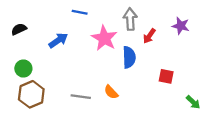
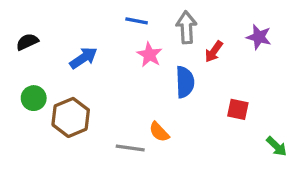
blue line: (80, 12) -> (137, 21), moved
pink star: (104, 38) -> (149, 55), size x0.7
brown hexagon: (31, 94) -> (71, 117), moved
gray line: (81, 97) -> (130, 148), moved

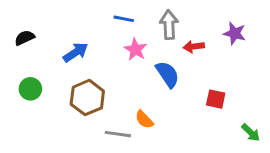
red arrow: (214, 51) -> (194, 47), turned 48
blue semicircle: (185, 82) -> (168, 74), turned -32
brown hexagon: (71, 117) -> (87, 98), moved

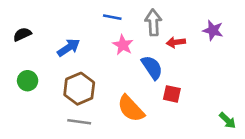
red square: (216, 99) -> (172, 94), moved
orange semicircle: (144, 119) -> (131, 109), size x1.6
gray line: (118, 134) -> (79, 122), moved

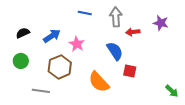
black semicircle: (22, 34) -> (23, 33), moved
pink star: (123, 45) -> (77, 44), moved
gray line: (79, 122) -> (41, 91), moved

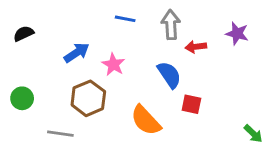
black semicircle: (23, 33) -> (24, 34), moved
green circle: (21, 61) -> (22, 98), moved

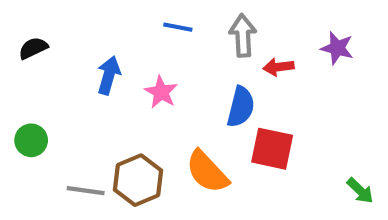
blue arrow: (77, 53) -> (109, 75), turned -40
blue semicircle: (169, 75) -> (241, 107), turned 48
brown hexagon: (88, 98) -> (138, 180), moved
red square: (191, 104) -> (272, 149), size x1.5

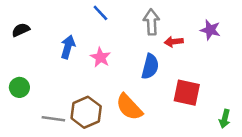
blue line: (178, 27) -> (100, 13), moved, turned 36
red square: (272, 149) -> (187, 93), moved
green arrow: (360, 191) -> (225, 119), turned 60

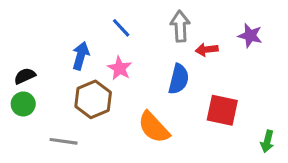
blue line: (100, 13) -> (121, 28), moved
black semicircle: (21, 30) -> (25, 76), moved
brown hexagon: (86, 112) -> (93, 99), moved

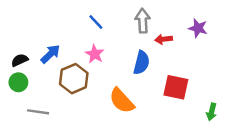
blue arrow: (81, 56) -> (50, 54), moved, turned 30
gray line: (64, 141) -> (38, 112), moved

